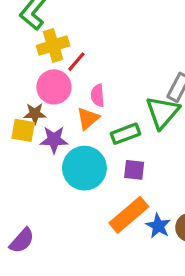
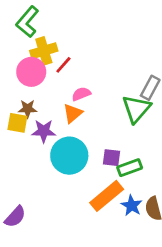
pink circle: (54, 87) -> (31, 72), moved
pink semicircle: (98, 95) -> (81, 94), turned 72
green rectangle: (125, 134) -> (130, 168), moved

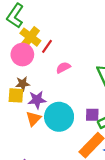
yellow cross: (44, 51) -> (30, 37), turned -30
orange triangle: (73, 113) -> (33, 119), moved

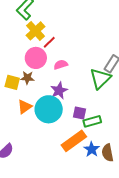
pink circle: (22, 55) -> (36, 58), moved
brown star: (23, 84) -> (27, 78), moved
purple star: (37, 100) -> (59, 91), moved, turned -30

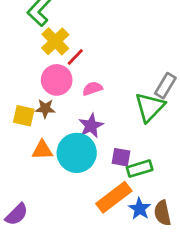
orange triangle: (25, 107) -> (42, 150), turned 35

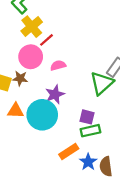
purple square: (121, 157) -> (87, 117), moved
orange rectangle: (114, 197) -> (69, 152), size x0.7

